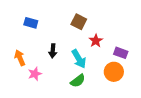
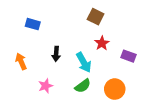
brown square: (79, 22) -> (96, 17), moved
orange circle: (114, 72) -> (115, 89), moved
pink star: (35, 74) -> (46, 86), moved

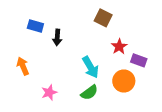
red star: (102, 43) -> (119, 47), moved
black arrow: (56, 54) -> (57, 37), moved
orange circle: (115, 89) -> (124, 81), moved

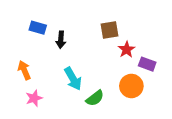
brown square: (103, 18) -> (109, 30), moved, turned -36
cyan arrow: (91, 67) -> (73, 79), moved
pink star: (49, 92) -> (34, 98), moved

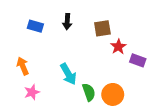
black arrow: (61, 40) -> (67, 22), moved
orange circle: (131, 86) -> (113, 94), moved
green semicircle: (95, 98) -> (89, 92), turned -72

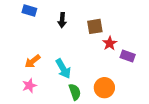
blue rectangle: (35, 26) -> (29, 11), moved
orange arrow: (23, 66) -> (33, 61), moved, turned -105
green semicircle: (89, 92) -> (75, 92), moved

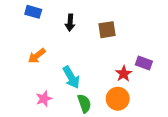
red star: (110, 43) -> (124, 74), moved
orange arrow: (33, 61) -> (37, 56), moved
pink star: (29, 86) -> (44, 99), moved

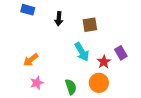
orange arrow: (37, 56) -> (31, 60), moved
purple rectangle: (144, 63) -> (121, 53), turned 40
cyan arrow: (71, 77) -> (82, 52), moved

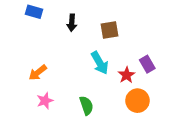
orange circle: (99, 83) -> (137, 101), moved

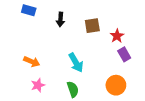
cyan arrow: (100, 63) -> (76, 63), moved
orange arrow: (38, 73) -> (32, 62), turned -119
red star: (127, 75) -> (117, 36), moved

